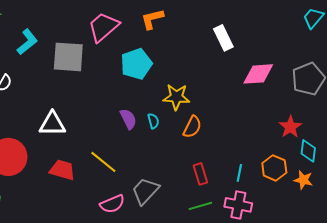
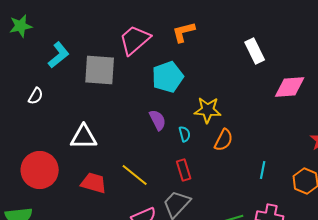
purple semicircle: (128, 119) -> (158, 120), moved
cyan line: (239, 173) -> (263, 170), moved
red rectangle: (200, 174) -> (184, 170), moved

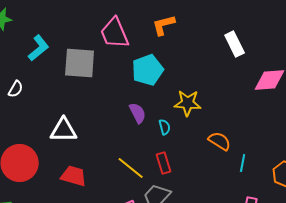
pink trapezoid: (135, 40) -> (115, 33), turned -72
orange semicircle: (224, 140) -> (220, 141), moved, turned -85
yellow line: (135, 175) -> (131, 168), moved

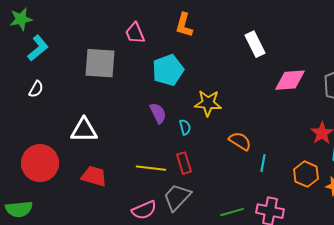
orange L-shape: (164, 25) -> (184, 25), turned -60
pink trapezoid: (115, 33) -> (135, 33), size x0.7
cyan L-shape: (39, 48) -> (38, 48), moved
yellow line: (131, 168) -> (151, 168), turned -32

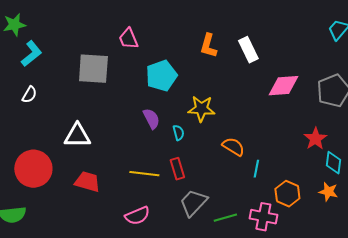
orange L-shape: (184, 25) -> (208, 46), moved
orange hexagon: (306, 174) -> (287, 194), moved
gray trapezoid: (177, 197) -> (193, 203), moved

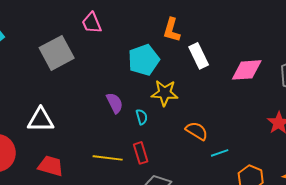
white rectangle: (248, 50) -> (199, 56), moved
gray square: (93, 69) -> (57, 53), turned -32
cyan pentagon: (161, 76) -> (144, 60), moved
cyan line: (256, 169) -> (220, 153), turned 60

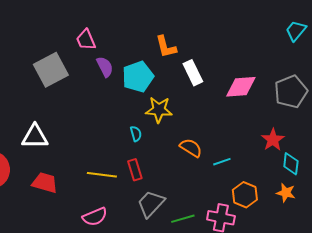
orange L-shape: (172, 30) -> (166, 47), turned -30
purple semicircle: (115, 103) -> (105, 67), moved
cyan line: (220, 153) -> (222, 162), moved

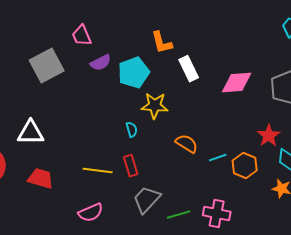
purple semicircle: (105, 67) -> (101, 63), turned 90
orange hexagon: (245, 195) -> (245, 166), moved

